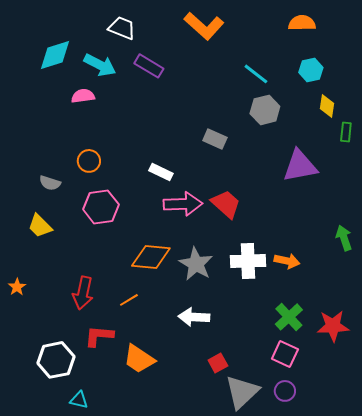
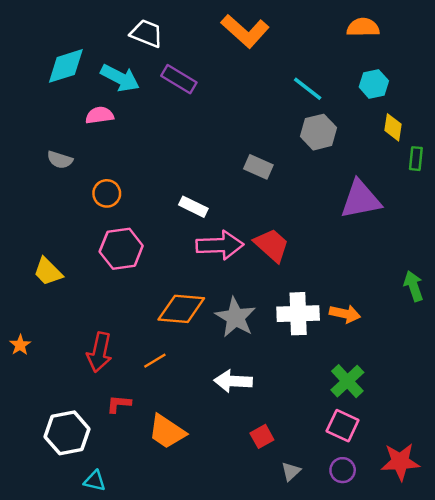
gray semicircle: (50, 183) -> (60, 160), moved
red star: (333, 326) -> (400, 462), moved
red L-shape: (99, 336) -> (119, 404), size x0.7
gray triangle: (242, 392) -> (291, 471), size x0.5

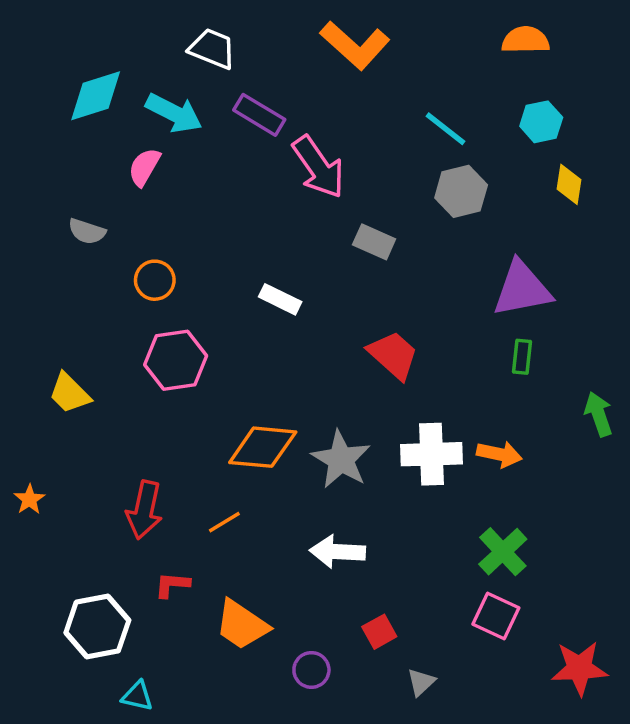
pink semicircle: (100, 115) -> (144, 167), turned -52
green rectangle: (416, 159) -> (522, 357), moved
pink arrow: (220, 245) -> (318, 167), moved, turned 57
purple circle: (343, 470) -> (311, 670), moved

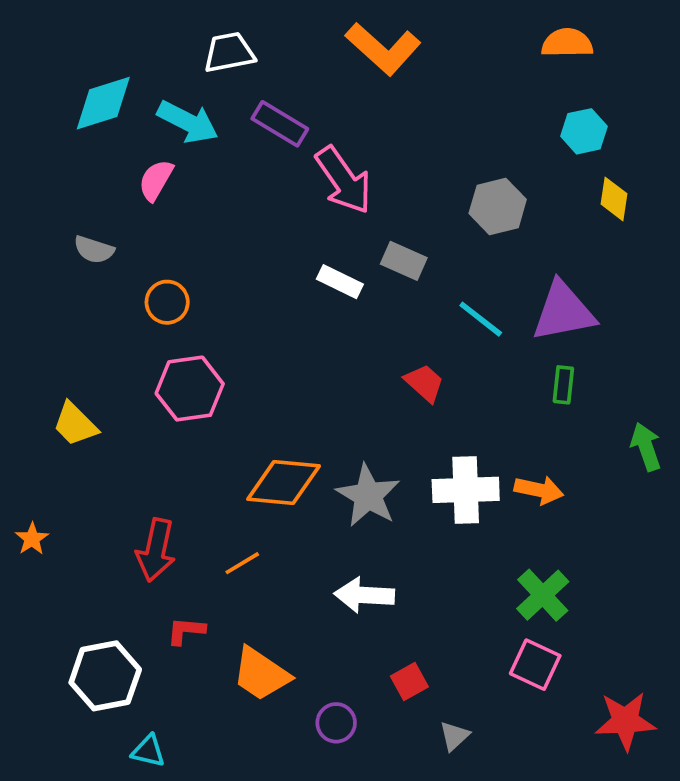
white trapezoid: (212, 49) -> (229, 52), turned -33
cyan line: (445, 129) -> (481, 319), moved
white rectangle: (280, 299) -> (340, 282), moved
red trapezoid: (393, 355) -> (424, 383), size x0.7

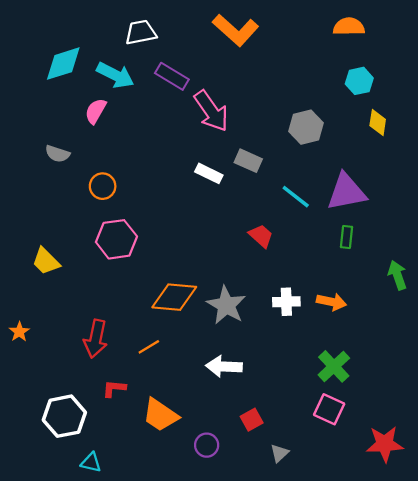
white cross: (466, 490) -> (286, 302), size x0.7

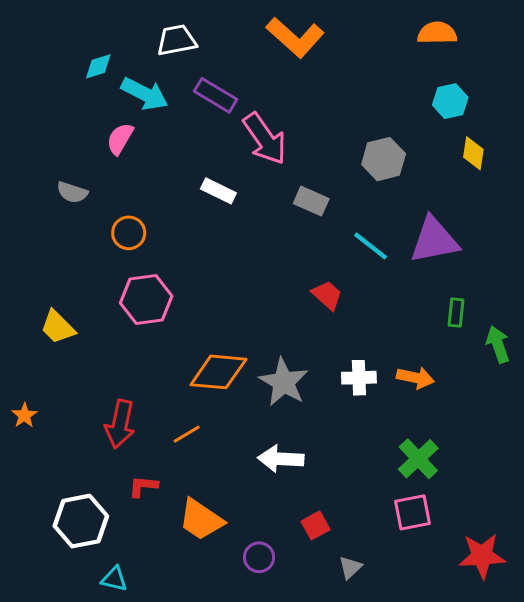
cyan diamond: (63, 64) -> (98, 66), moved, size x0.6
white rectangle: (209, 173) -> (218, 191), moved
green rectangle: (347, 237) -> (456, 313), moved
pink square: (329, 409) -> (413, 512), turned -36

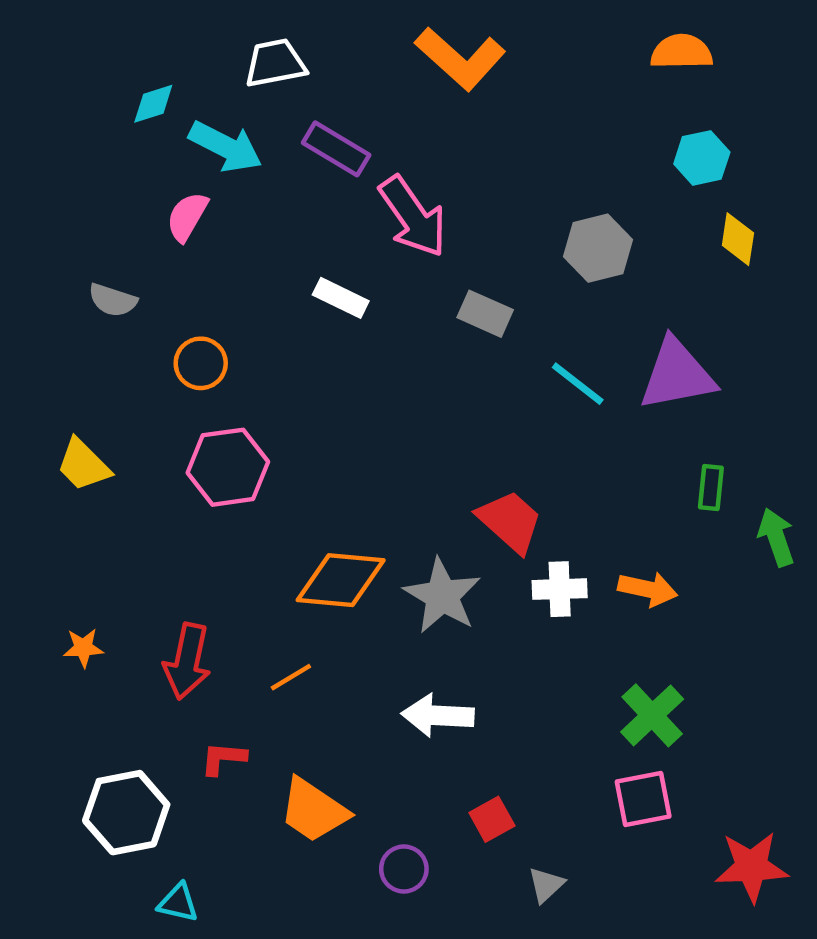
red trapezoid: (327, 295) -> (510, 521), moved, size x1.4
yellow trapezoid: (58, 327) -> (83, 465), moved
orange star: (24, 415) -> (83, 648), moved, turned 30

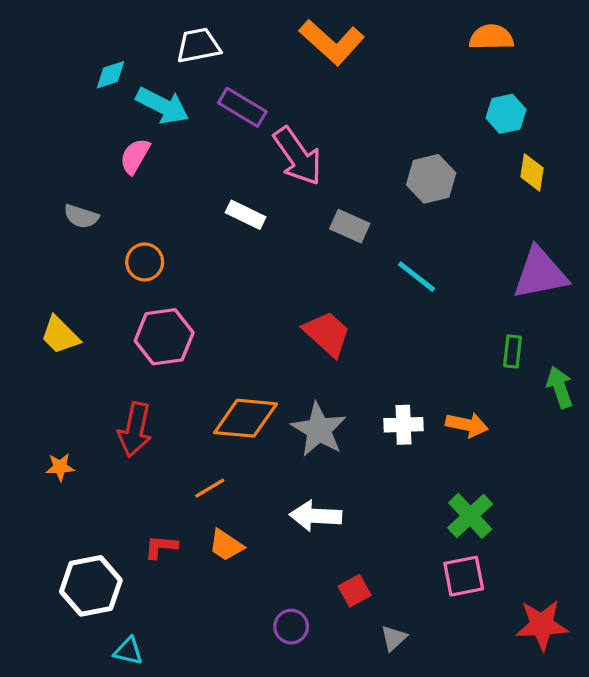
purple triangle: (677, 375) -> (540, 273), moved
red trapezoid: (510, 521) -> (327, 334), moved
red arrow: (187, 661) -> (135, 430), moved
orange trapezoid: (314, 810) -> (226, 545), moved, size x0.7

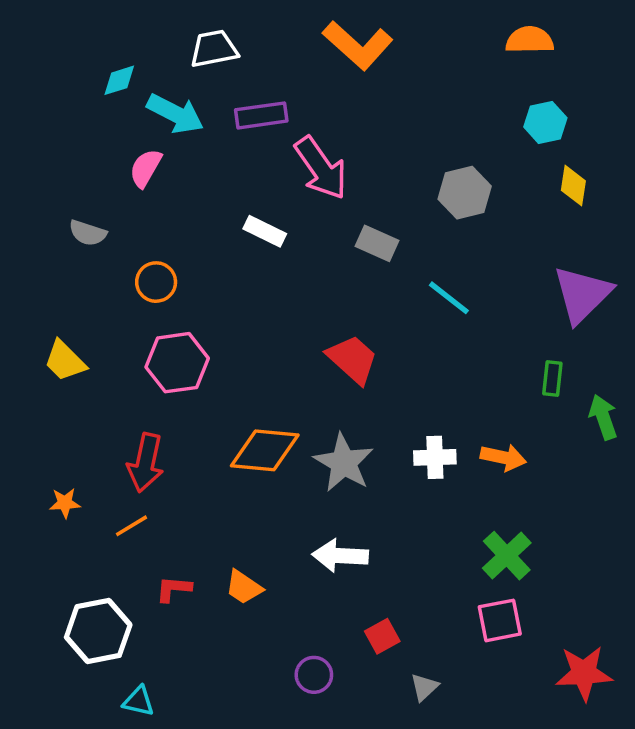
purple rectangle: (242, 107) -> (261, 115), turned -39
purple triangle: (540, 273) -> (582, 294), turned -34
orange line: (210, 488) -> (132, 526), moved

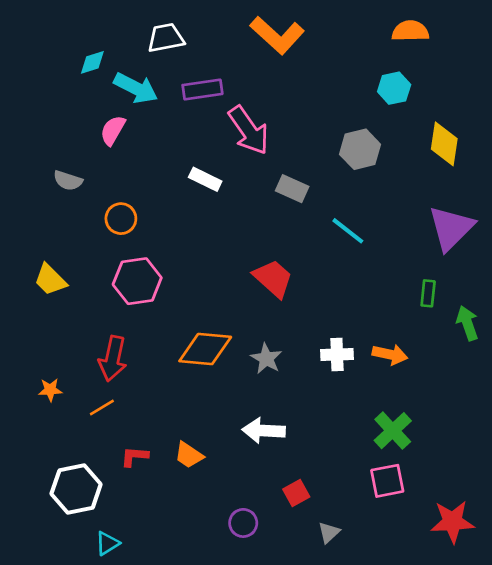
cyan hexagon: (545, 122) -> (394, 88), moved
yellow diamond: (573, 186) -> (444, 144), size x1.4
gray star: (344, 463) -> (266, 359), size x0.7
cyan triangle: (139, 701) -> (107, 543), turned -45

